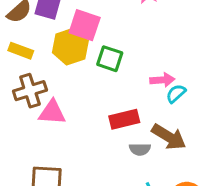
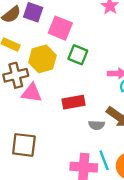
yellow hexagon: (70, 47) -> (42, 59), moved
red rectangle: (124, 119) -> (73, 102), moved

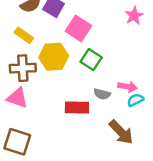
pink triangle: (32, 93) -> (17, 98), moved
gray semicircle: (96, 125) -> (102, 94), moved

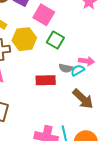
cyan semicircle: (135, 100) -> (78, 70), moved

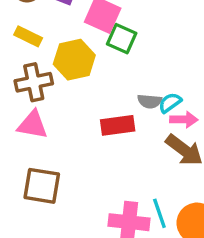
green square: (55, 40) -> (122, 39), moved
pink arrow: (87, 61) -> (184, 119), moved

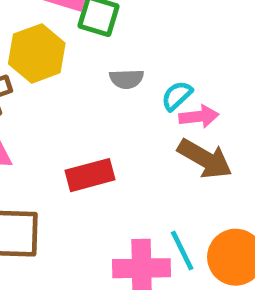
gray semicircle: (150, 101) -> (127, 79), moved
red rectangle: (118, 125) -> (90, 175), moved

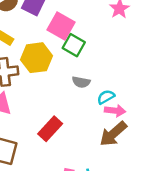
brown arrow: (205, 159) -> (113, 134), turned 96
red rectangle: (90, 175) -> (50, 129), turned -45

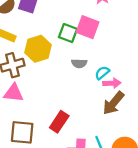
pink square: (61, 26) -> (88, 27), moved
red rectangle: (50, 129) -> (59, 122), moved

